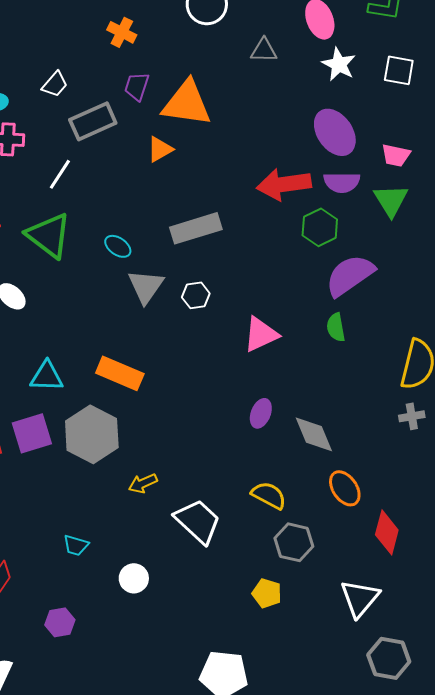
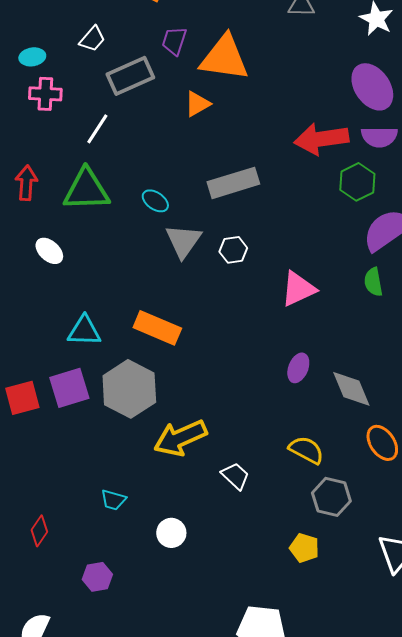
green triangle: (49, 235) -> (86, 190), turned -39
yellow arrow: (143, 483) -> (180, 438), size x1.8
white trapezoid: (198, 521) -> (235, 476), size x0.6

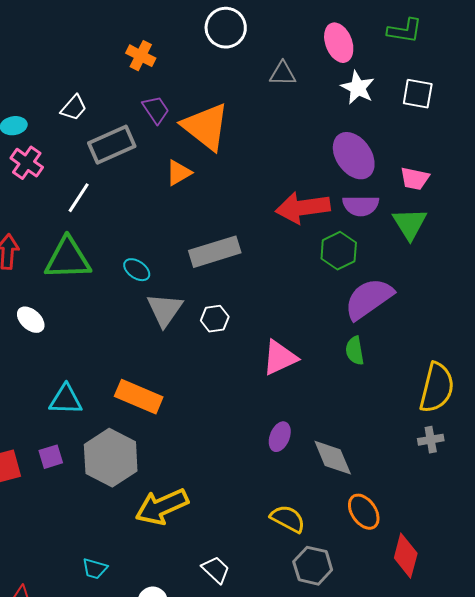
purple trapezoid: (174, 41) -> (156, 110), turned 128
orange triangle: (224, 58) -> (206, 127), turned 30
pink cross: (45, 94) -> (27, 163), turned 32
purple square: (69, 388) -> (51, 457), size x0.6
white trapezoid: (235, 476) -> (216, 570), moved

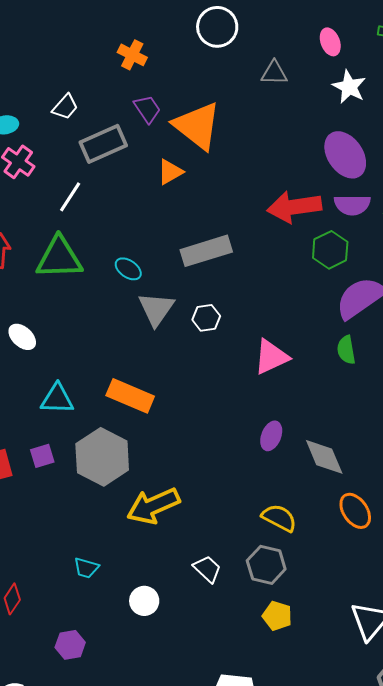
pink ellipse: (339, 43) -> (330, 42), size x0.7
white ellipse: (31, 320) -> (22, 337), moved
gray hexagon: (313, 566) -> (266, 565), moved

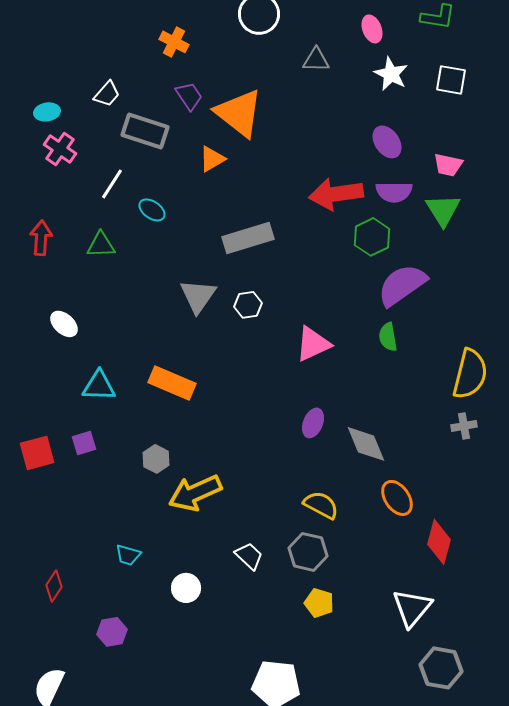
gray rectangle: (103, 144) -> (145, 131), turned 42
purple ellipse: (345, 155) -> (387, 142), size x0.7
green triangle: (59, 258) -> (101, 245), size x0.6
cyan ellipse: (128, 269) -> (152, 210), moved
gray hexagon: (102, 457) -> (156, 459), moved, size x0.5

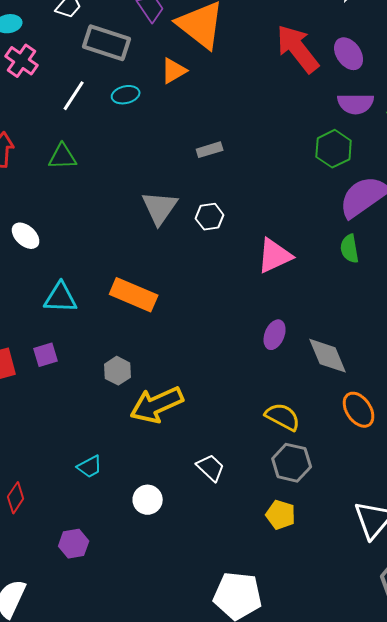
red arrow: (336, 194) -> (298, 49), moved, turned 60
cyan ellipse: (152, 210) -> (126, 95), moved, turned -48
gray rectangle: (248, 238) -> (210, 150), size x0.5
gray hexagon: (308, 552) -> (292, 463), moved
cyan trapezoid: (128, 555) -> (90, 467), turned -44

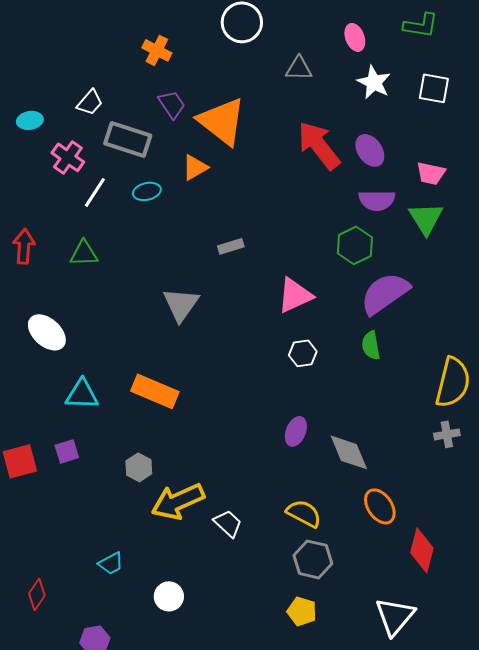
pink cross: (22, 61) -> (68, 157), moved
white hexagon: (210, 217) -> (303, 353), moved
white ellipse: (26, 236) -> (47, 332), size x1.4
pink triangle: (275, 256) -> (295, 295), moved
white trapezoid: (211, 468) -> (228, 523), moved

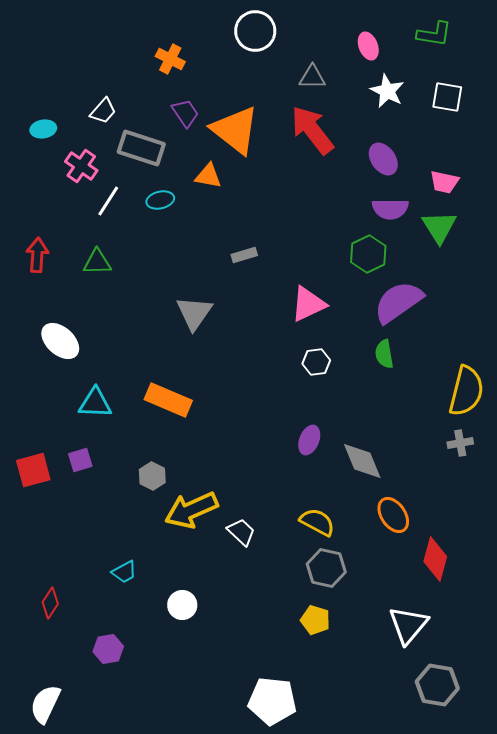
red arrow: (319, 145) -> (312, 130), moved
orange triangle: (195, 167) -> (208, 176), turned 40

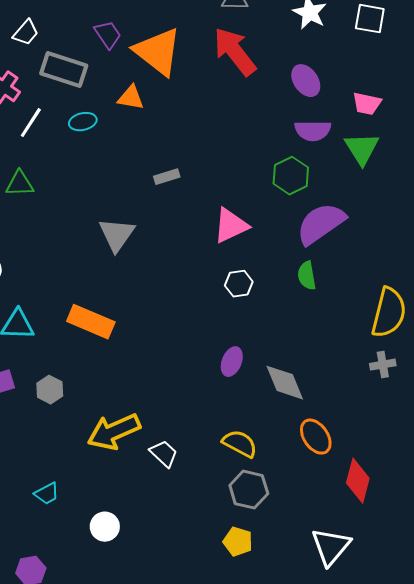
gray hexagon: (152, 476) -> (50, 390), moved

